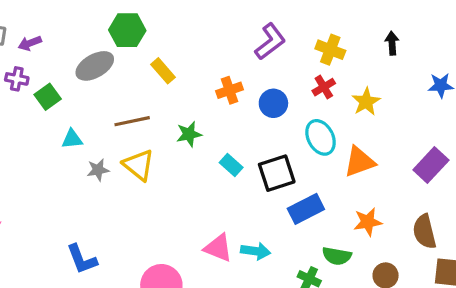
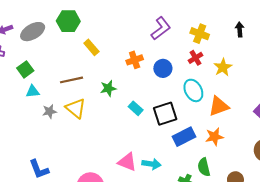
gray ellipse: (95, 66) -> (33, 32), moved
green square: (48, 97) -> (25, 69), moved
orange star: (368, 222) -> (214, 137), moved
green semicircle: (337, 256) -> (204, 167), turned 66

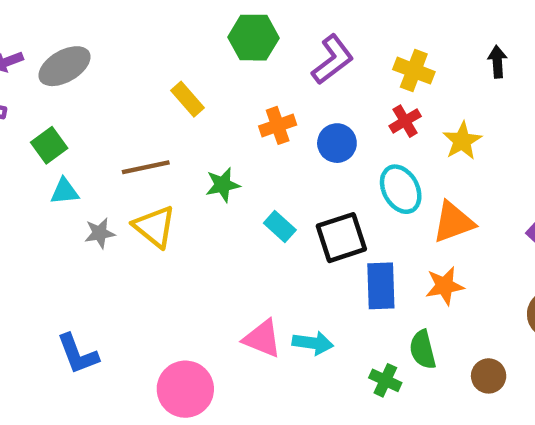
green hexagon: (68, 21) -> (253, 38), moved
blue rectangle: (184, 137) -> (381, 286), turned -65

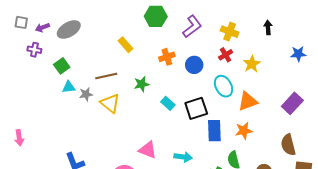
gray star: (100, 233) -> (86, 94), moved
pink triangle: (262, 339) -> (148, 150), moved

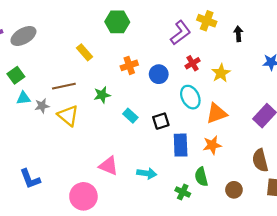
purple L-shape: (192, 26) -> (181, 33), moved
yellow cross: (230, 32) -> (207, 21), moved
black square: (196, 108) -> (161, 121), size x0.7

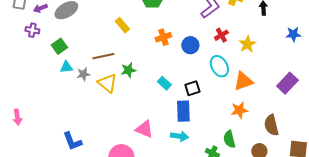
green star: (102, 95) -> (128, 70), moved
blue rectangle: (181, 145) -> (183, 111), moved
brown semicircle: (260, 160) -> (271, 125), moved

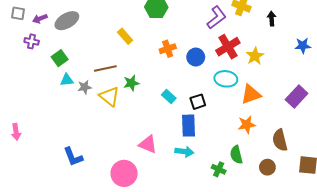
red cross: (221, 35) -> (228, 47), size x1.6
cyan ellipse: (219, 66) -> (226, 79), turned -55

